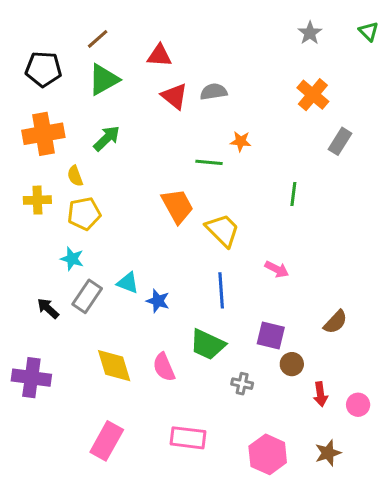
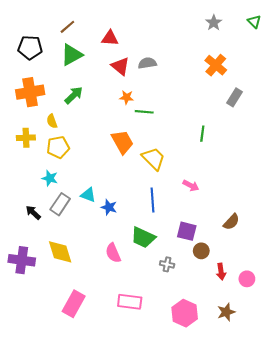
orange star: (241, 141) -> (127, 97), moved
yellow diamond: (114, 366) -> (60, 252), moved

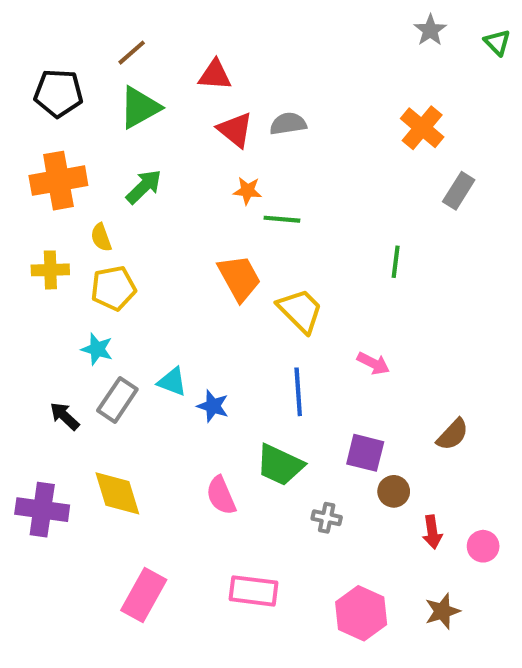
gray star: (214, 23) -> (430, 30), moved

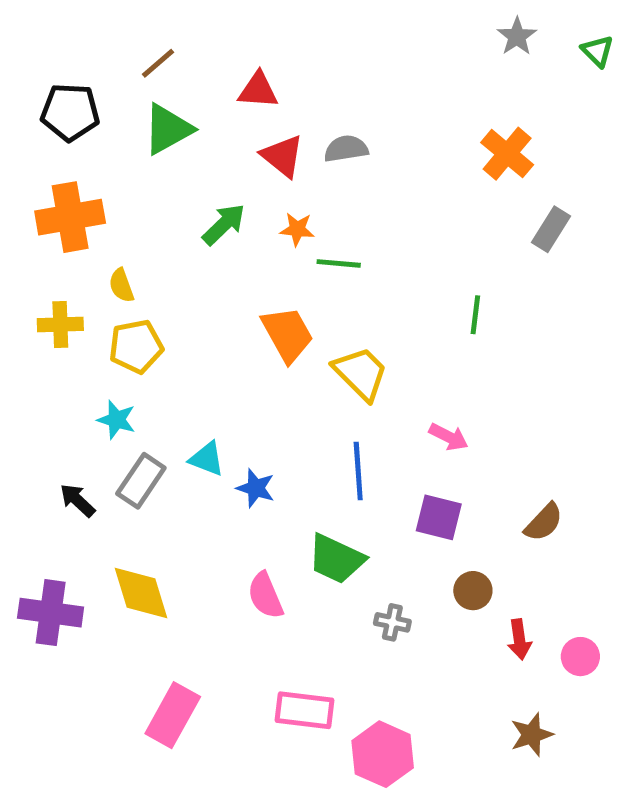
green arrow: (144, 187) -> (224, 224), moved
purple square: (365, 453) -> (439, 517), moved
pink hexagon: (361, 613) -> (383, 754), moved

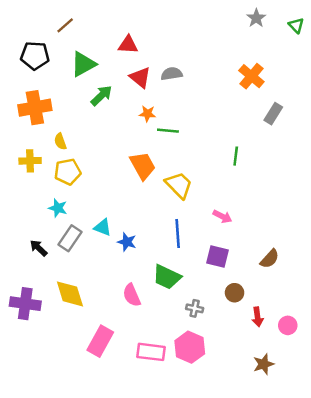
brown line: (158, 63) -> (65, 25), moved
green arrow: (224, 224) -> (101, 96), moved
pink rectangle: (173, 715) -> (100, 341), moved
pink hexagon: (383, 754) -> (190, 347), moved

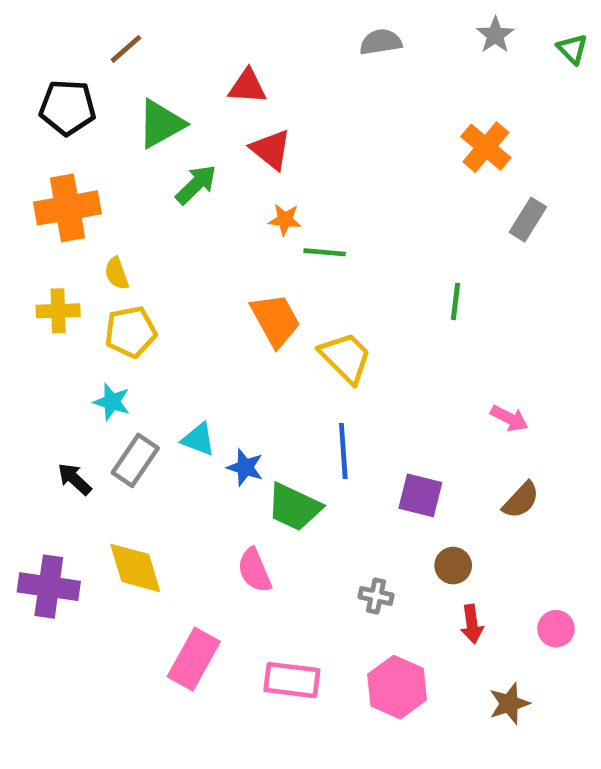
gray semicircle: (172, 74) -> (381, 42), moved
pink arrow: (222, 216) -> (509, 418), moved
green trapezoid: (167, 277) -> (294, 507), moved
red arrow: (257, 317) -> (472, 624), moved
pink hexagon: (190, 347) -> (397, 687), moved

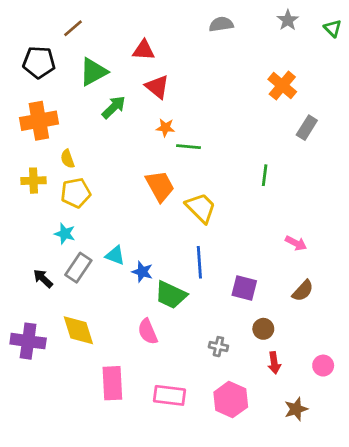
pink rectangle: (194, 659) -> (112, 383), turned -32

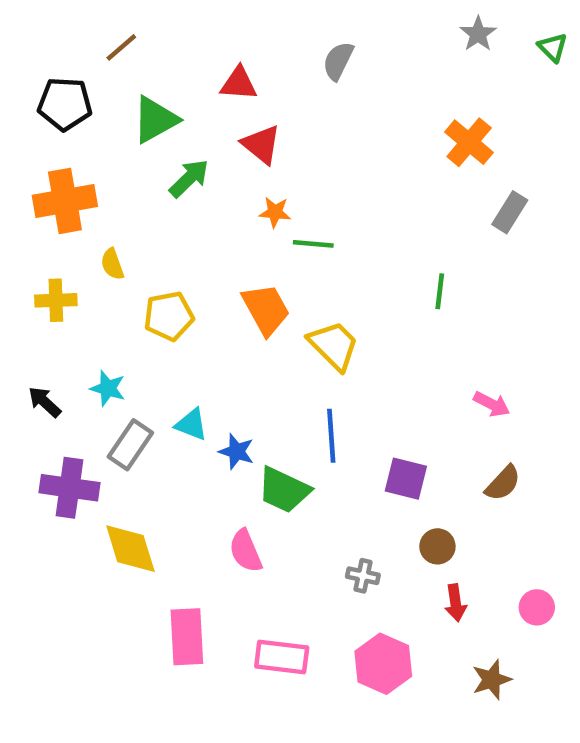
gray semicircle: (221, 24) -> (338, 61), moved, turned -55
yellow pentagon: (76, 193) -> (169, 316), moved
black arrow: (43, 279) -> (45, 402), moved
purple cross: (28, 341) -> (69, 488), moved

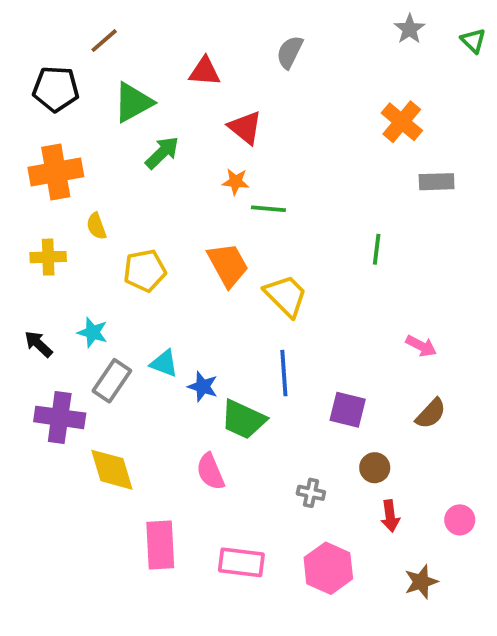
red triangle: (261, 144) -> (245, 128), moved
gray rectangle: (510, 212) -> (437, 182), turned 56

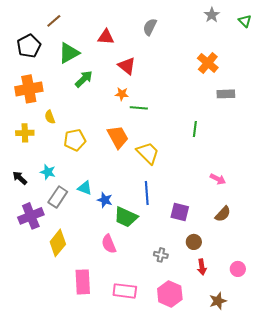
black pentagon: (56, 89) -> (29, 46), turned -30
purple cross: (60, 417) -> (31, 216), turned -30
yellow diamond: (112, 470) -> (58, 243), turned 56

